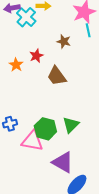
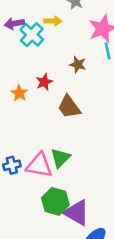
green triangle: (71, 125) -> (60, 158), moved
green hexagon: (45, 129) -> (55, 201), moved
pink triangle: (32, 141) -> (39, 165), moved

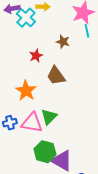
orange star: (19, 93) -> (26, 91), moved, size x1.5

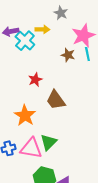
brown star: (63, 42) -> (68, 55), moved

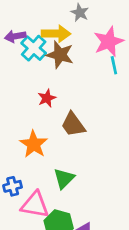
yellow arrow: (42, 29) -> (56, 34), size x1.5
brown star: (68, 55) -> (60, 55), moved, size x1.5
pink triangle: (31, 148) -> (35, 205), moved

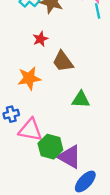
orange star: (34, 144) -> (29, 78), turned 30
green triangle: (64, 178) -> (81, 100), moved, turned 48

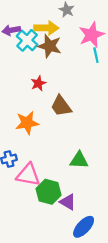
green triangle: (81, 100) -> (79, 160), moved
purple triangle: (70, 157) -> (68, 202), size x0.7

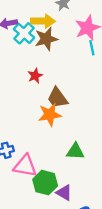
brown star: (50, 46) -> (46, 39), turned -30
orange star: (27, 123) -> (50, 115), moved

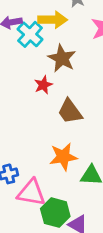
brown star: (46, 39) -> (62, 58), moved, turned -30
orange star: (50, 115) -> (63, 157), moved

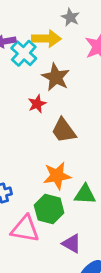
pink triangle: (31, 193) -> (25, 229), moved
green hexagon: (55, 213) -> (49, 209), moved

